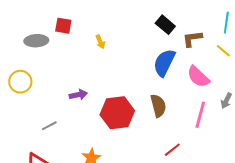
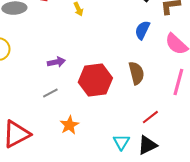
blue semicircle: (164, 63) -> (142, 30), size x0.7
gray line: (49, 126) -> (50, 93), moved

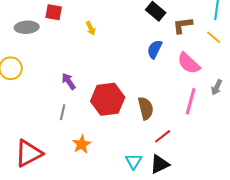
purple arrow: (56, 62) -> (69, 81), turned -114
brown semicircle: (136, 73) -> (146, 108), moved
gray line: (50, 93) -> (63, 112), turned -49

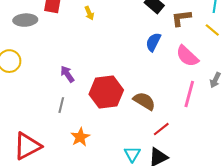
yellow arrow: (91, 28) -> (89, 13), moved
brown semicircle: (146, 108) -> (144, 101), turned -45

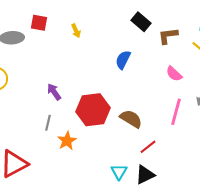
blue semicircle: (153, 42) -> (123, 60), moved
pink semicircle: (187, 56) -> (174, 74), size x0.7
orange star: (80, 137) -> (67, 141), moved

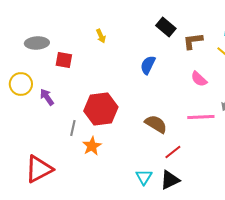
red square: (39, 23) -> (64, 60), moved
purple arrow: (54, 92) -> (47, 97), moved
red hexagon: (93, 110) -> (101, 109), moved
pink line: (176, 112) -> (201, 117), turned 72

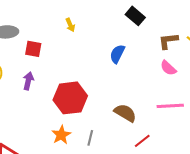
brown L-shape: (193, 41) -> (168, 41), moved
purple arrow: (47, 97) -> (28, 81), moved, turned 48
gray line: (73, 128) -> (90, 138), moved

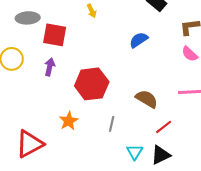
red square: (33, 49) -> (55, 35), size x1.4
blue semicircle: (117, 54) -> (139, 40), turned 30
orange star: (61, 135) -> (69, 121), moved

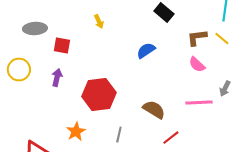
red square: (55, 35) -> (62, 46), size x0.7

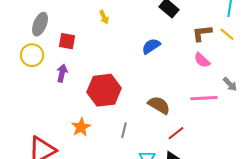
gray ellipse: (35, 29) -> (40, 24), turned -65
yellow circle: (19, 70) -> (32, 55), moved
gray arrow: (225, 89) -> (230, 84), turned -70

